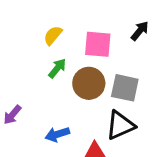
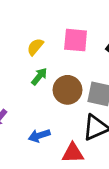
pink square: (98, 44) -> (76, 40), moved

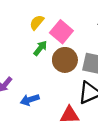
pink square: (76, 40) -> (61, 32), moved, turned 35
blue arrow: (39, 136) -> (30, 100), moved

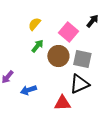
pink square: (61, 32) -> (68, 32), moved

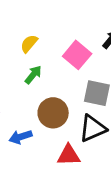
brown circle: (58, 56) -> (53, 113), moved

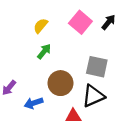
pink square: (77, 55) -> (80, 22), moved

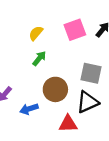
pink square: (80, 22) -> (75, 30), turned 30

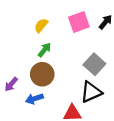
gray square: (91, 73) -> (94, 64), turned 30
brown circle: (55, 89) -> (42, 74), moved

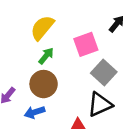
pink square: (79, 22) -> (86, 44), moved
yellow semicircle: (41, 25) -> (42, 28), size x1.5

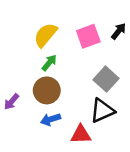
pink square: (86, 44) -> (88, 36), moved
blue arrow: (35, 112) -> (51, 119), moved

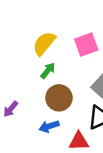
brown circle: (47, 90) -> (59, 98), moved

